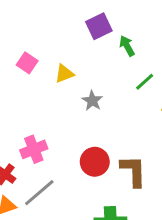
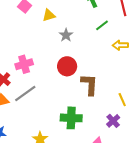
red circle: (95, 162) -> (67, 66), moved

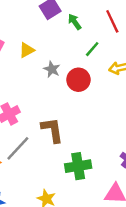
red circle: (67, 66) -> (78, 80), moved
brown L-shape: (89, 84) -> (52, 130), moved

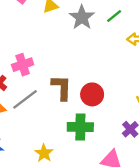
gray star: (52, 69) -> (82, 17), moved, size x1.5
red circle: (78, 80) -> (92, 94), moved

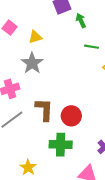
green line: (114, 16) -> (91, 47), turned 48
gray star: (82, 17) -> (32, 63), moved

